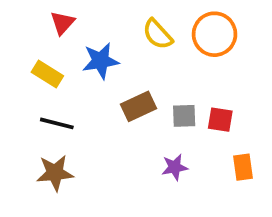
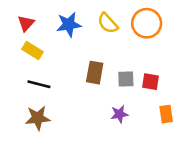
red triangle: (63, 23) -> (26, 23), moved
blue star: (101, 61) -> (69, 25), moved
brown rectangle: (139, 106) -> (95, 73), turned -55

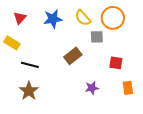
yellow rectangle: (32, 50) -> (12, 43), moved
brown rectangle: (95, 73) -> (73, 56), turned 42
gray square: (126, 79) -> (97, 37), moved
brown star: (38, 118) -> (29, 91), turned -30

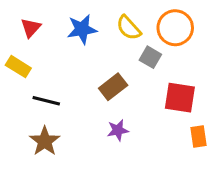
gray square: (97, 37) -> (150, 57), turned 32
red square: (116, 63) -> (180, 98), size x1.5
purple star: (92, 88) -> (118, 130), moved

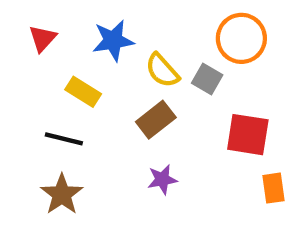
yellow semicircle: (129, 28) -> (162, 70), moved
yellow rectangle: (18, 67) -> (83, 92), moved

